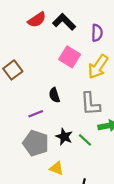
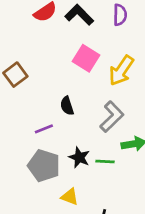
purple semicircle: (97, 33) -> (120, 15), moved
gray L-shape: (90, 104) -> (112, 117), turned -130
green line: (85, 140) -> (105, 161), turned -40

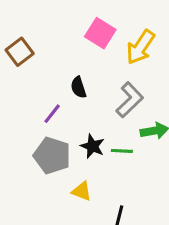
purple line: (44, 129) -> (52, 114), turned -30

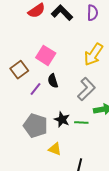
pink square: (100, 33) -> (46, 55), moved
brown square: (20, 52) -> (19, 70), moved
purple line: (52, 114) -> (36, 89), moved

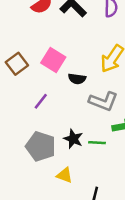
brown square: (19, 70) -> (17, 64), moved
black semicircle: (53, 81) -> (77, 79), moved, turned -64
gray L-shape: (86, 89) -> (103, 101), turned 65

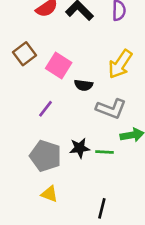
brown square: (17, 64) -> (25, 54), moved
black star: (73, 139) -> (80, 148), turned -30
yellow triangle: (64, 175) -> (49, 194), moved

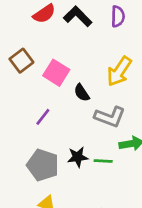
black semicircle: (84, 85) -> (82, 93), turned 48

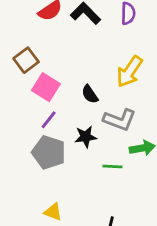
pink square: (56, 73) -> (46, 87), moved
black star: (78, 157) -> (86, 137), moved
gray pentagon: (43, 165) -> (49, 152), moved

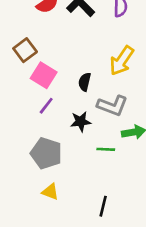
black semicircle: (90, 94) -> (85, 82), turned 48
gray pentagon: (49, 152) -> (46, 153), moved

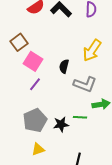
black star: (81, 122) -> (61, 124), moved
gray pentagon: (46, 153) -> (35, 120), turned 30
yellow triangle: (50, 192) -> (38, 149), turned -40

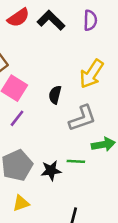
gray L-shape: (85, 84) -> (82, 118), turned -40

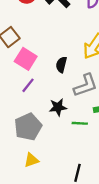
black star: (51, 171) -> (58, 107), moved

